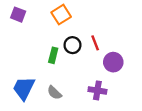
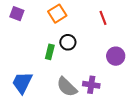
red line: (95, 43) -> (103, 18), moved
purple circle: (113, 62) -> (116, 56), moved
gray semicircle: (54, 93) -> (67, 87), moved, size x1.5

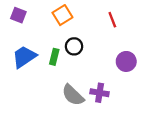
blue trapezoid: (22, 83) -> (24, 57), moved, turned 30

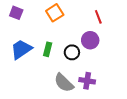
black circle: (74, 46) -> (72, 52), moved
purple circle: (126, 61) -> (90, 40), moved

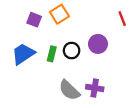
purple square: (16, 13) -> (34, 20), moved
red line: (98, 17) -> (122, 19), moved
black circle: (72, 52) -> (72, 51), moved

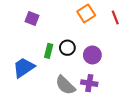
orange square: (59, 14) -> (86, 13), moved
purple circle: (98, 44) -> (92, 55), moved
blue trapezoid: (23, 54) -> (24, 67), moved

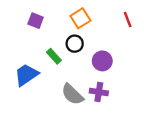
orange square: (86, 13) -> (80, 18), moved
black circle: (67, 48) -> (75, 44), moved
green rectangle: (49, 51) -> (54, 56), turned -56

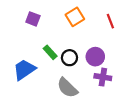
red line: (128, 19) -> (110, 21), moved
black circle: (75, 44) -> (69, 58), moved
purple cross: (99, 92) -> (103, 77), moved

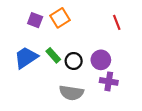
orange square: (75, 17) -> (60, 18), moved
blue trapezoid: (24, 70) -> (26, 58), moved
gray semicircle: (67, 88) -> (71, 93), turned -35

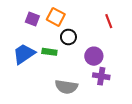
orange square: (60, 18) -> (56, 17), turned -30
green rectangle: (53, 55) -> (49, 52), turned -40
black circle: (74, 61) -> (68, 37), moved

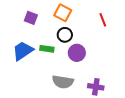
orange square: (56, 17) -> (63, 13), moved
purple circle: (94, 56) -> (77, 53), moved
purple cross: (101, 76) -> (96, 87), moved

